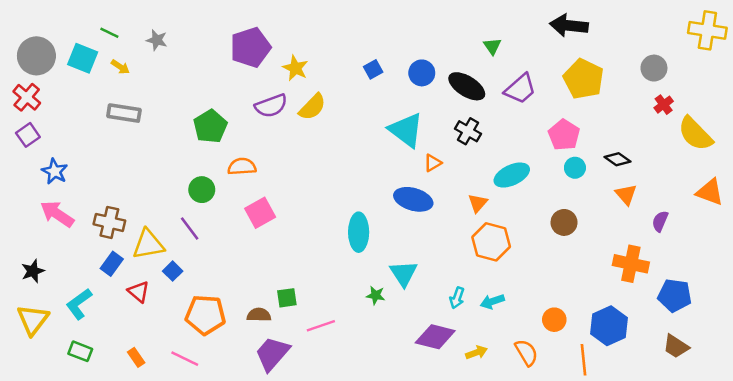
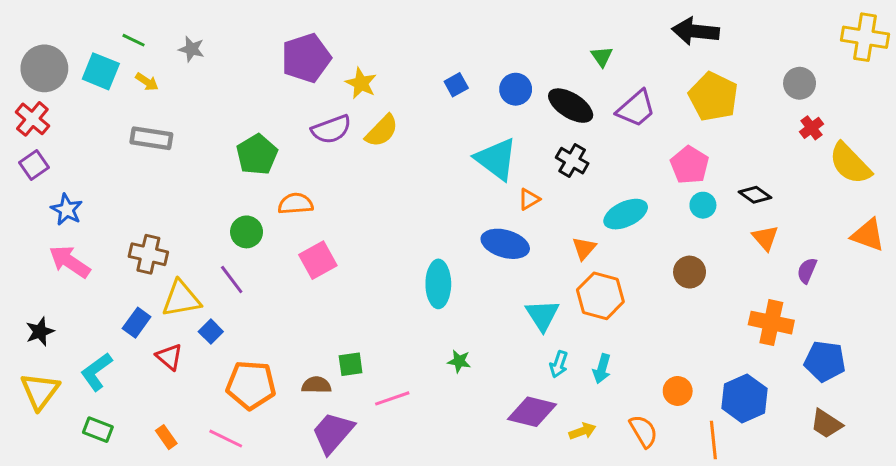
brown cross: (109, 222) -> (148, 254), moved
cyan triangle: (404, 273) -> (542, 315), moved
cyan arrow: (492, 301) -> (602, 369), turned -55

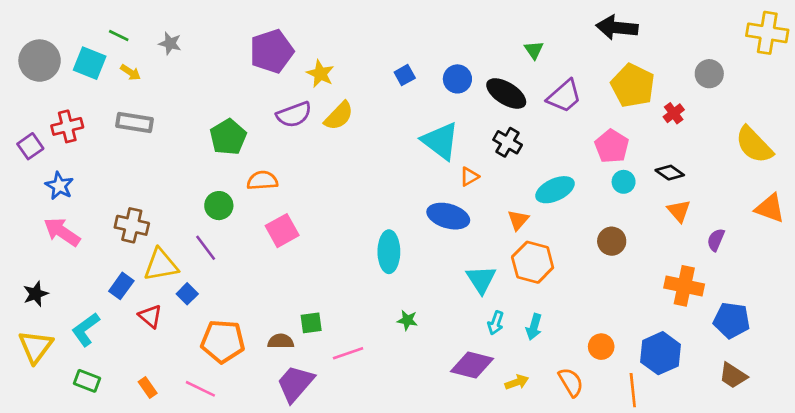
red cross: (32, 119) -> (67, 126), moved, turned 36
red cross: (811, 128) -> (674, 113), moved

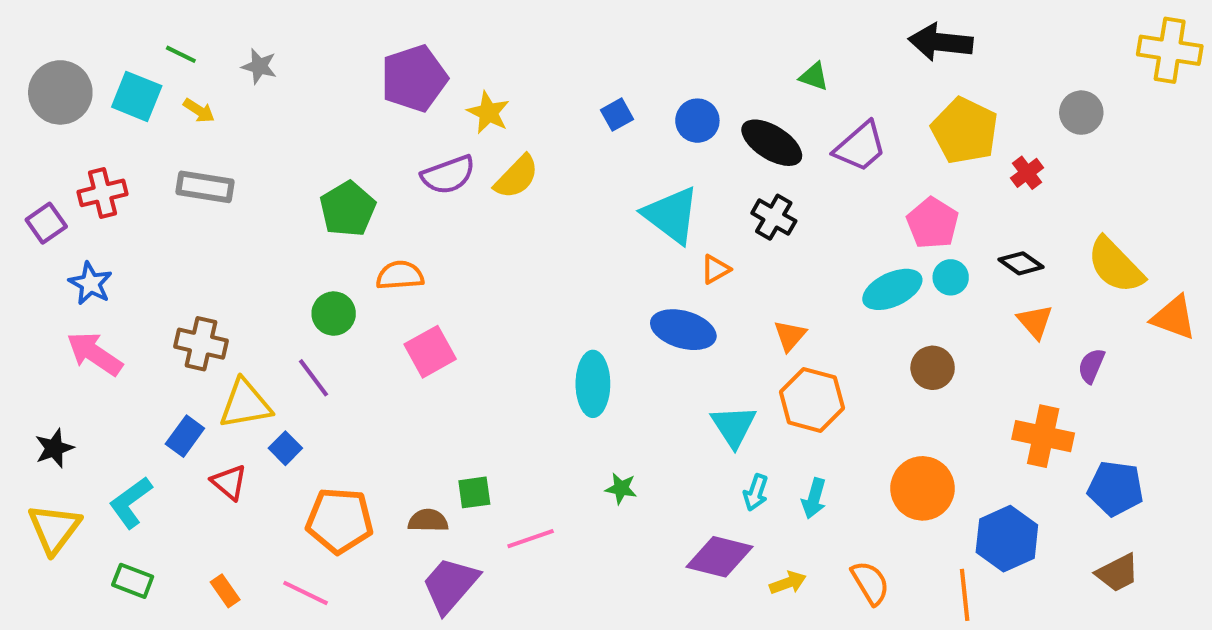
green triangle: (534, 50) -> (814, 76), turned -36
yellow semicircle: (754, 145) -> (1115, 265), moved
cyan ellipse: (555, 190) -> (892, 289), moved
orange circle: (601, 347) -> (923, 488), moved, size x1.6
brown trapezoid: (733, 376) -> (1117, 573), turned -60

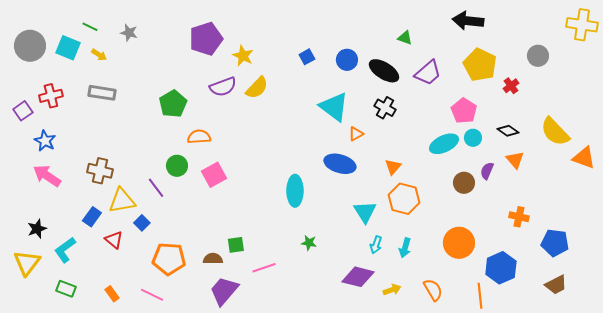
green circle: (334, 314) -> (177, 166), moved
purple semicircle: (1091, 366) -> (487, 171), moved
orange cross: (1043, 436) -> (519, 217), size x0.7
black star: (54, 448) -> (37, 229), moved

